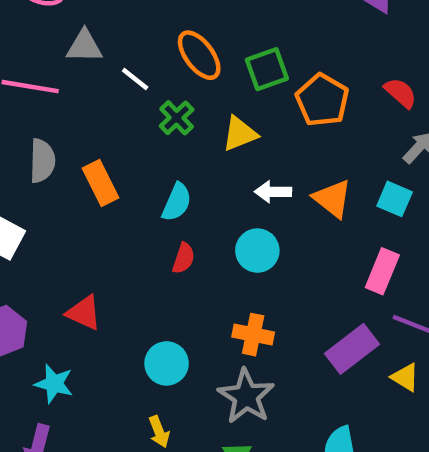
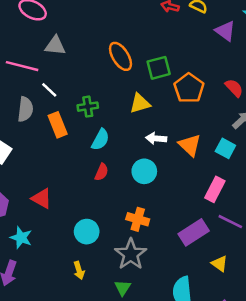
white line: (135, 79) -> (49, 90), moved
green cross: (177, 118) -> (88, 107), moved, turned 30
yellow triangle: (405, 377) -> (220, 264), moved

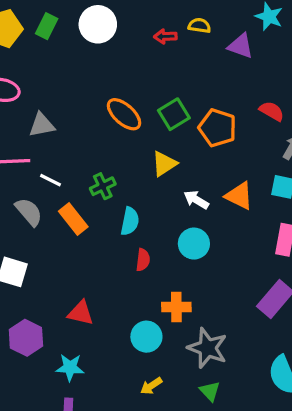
gray semicircle: (25, 109) -> (29, 212), turned -30
white arrow: (156, 138) -> (196, 200), turned 42
orange cross: (138, 219) -> (176, 307), moved
yellow arrow: (79, 270) -> (151, 386), turned 90

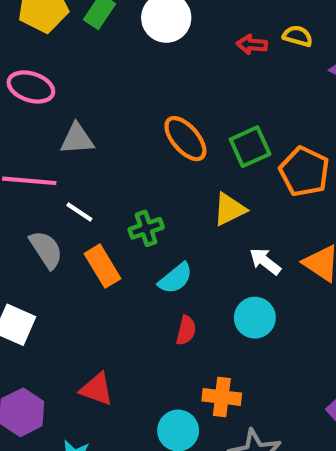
cyan semicircle: (130, 221) -> (175, 278), turned 32

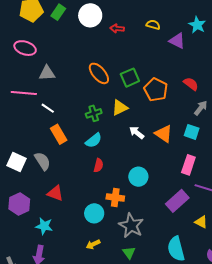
red arrow: (252, 45) -> (117, 29), moved
green cross: (146, 228) -> (94, 113), moved
gray semicircle: (46, 250) -> (42, 161), moved
cyan circle: (255, 318) -> (138, 177), moved

